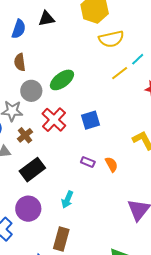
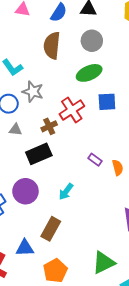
brown semicircle: (20, 62) -> (52, 46), size x1.5
gray circle: (31, 91) -> (92, 41), moved
blue square: (90, 120) -> (107, 102), moved
brown cross: (25, 135) -> (49, 126), moved

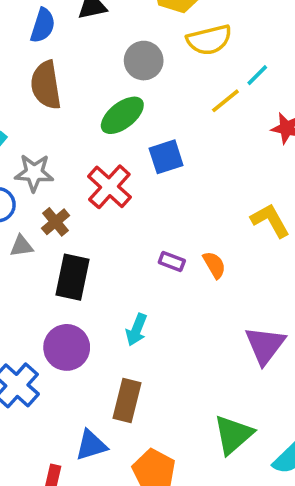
gray circle: (92, 41) -> (144, 61), moved
brown cross: (49, 126) -> (55, 222), moved
black rectangle: (39, 154) -> (72, 277), turned -40

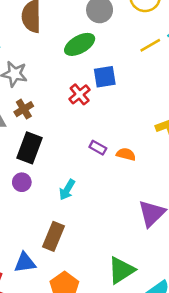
red cross: (109, 187) -> (80, 94), moved, size x0.7
orange semicircle: (214, 265) -> (126, 154), turned -54
purple circle: (67, 347) -> (22, 182), moved, size x0.6

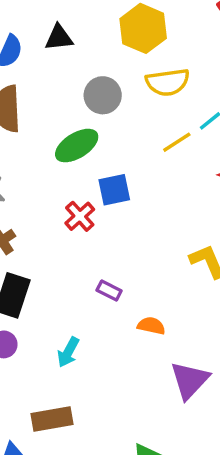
orange semicircle: (126, 154) -> (151, 326), moved
brown rectangle: (53, 236) -> (52, 419), turned 60

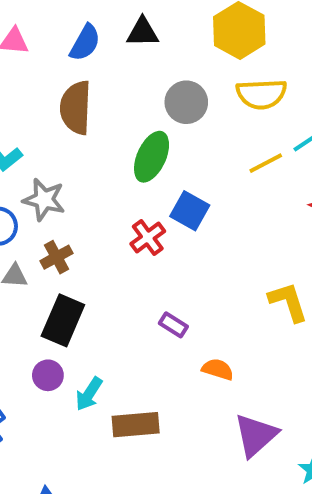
green ellipse: (77, 146) -> (152, 157), turned -39
blue square: (114, 190) -> (190, 211), turned 36
cyan arrow: (68, 352) -> (89, 394), moved
brown rectangle: (52, 419) -> (136, 425), moved

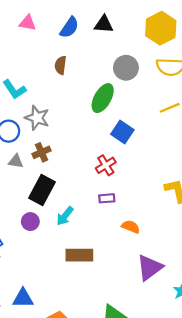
brown semicircle: (76, 108) -> (60, 65), size x0.6
red cross: (148, 237) -> (106, 165), moved
purple rectangle: (173, 325) -> (107, 198), turned -42
cyan arrow: (89, 394) -> (65, 216), moved

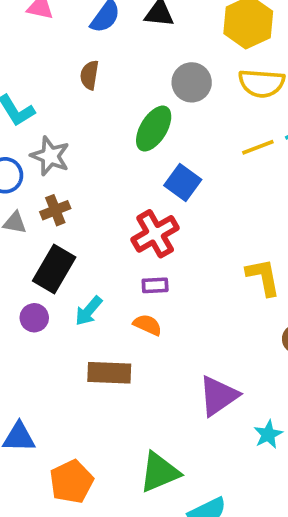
red cross: (106, 165) -> (155, 234), size x1.4
orange semicircle: (131, 227) -> (147, 325), moved

